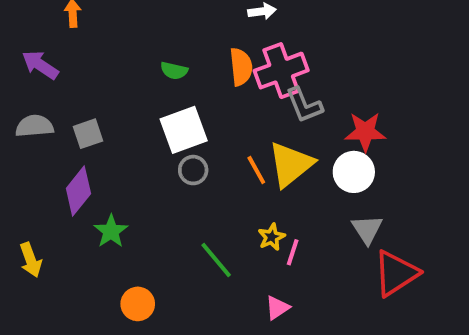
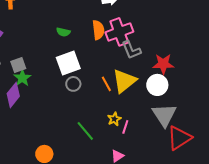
gray triangle: (367, 229) -> (164, 115), size x1.5
green star: (111, 231) -> (22, 78), moved

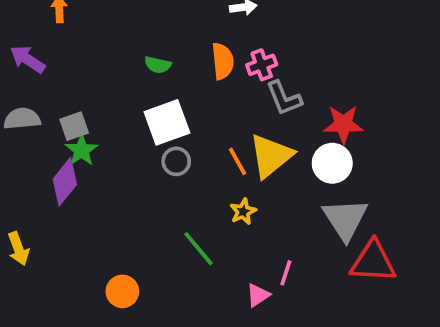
pink cross: (119, 32) -> (262, 65), size x0.6
yellow star: (114, 119) -> (243, 212), moved
pink line: (125, 127) -> (286, 273), moved
red triangle: (179, 138) -> (373, 262), turned 36

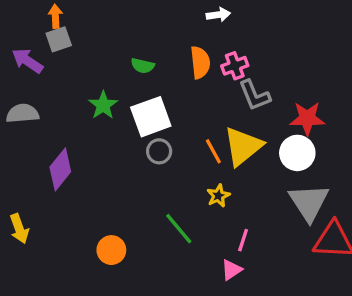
gray square: (74, 126) -> (59, 39), moved
green star: (82, 150) -> (103, 105), moved
pink line: (286, 273) -> (243, 240), moved
orange circle: (122, 291) -> (111, 250), moved

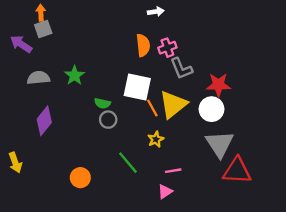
green semicircle: (143, 66) -> (102, 103), moved
gray semicircle: (22, 113) -> (39, 78), moved
white square: (151, 117) -> (137, 87), moved, turned 32
gray circle: (159, 151) -> (108, 120), moved
pink line: (243, 240) -> (173, 171), turned 63

